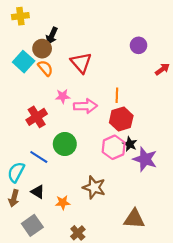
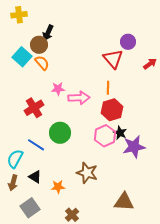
red triangle: (81, 63) -> (113, 59), moved
purple star: (145, 159) -> (134, 147), turned -30

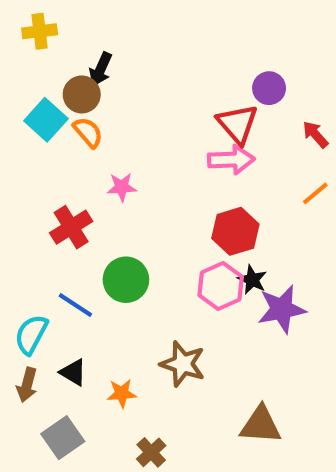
red arrow: (150, 64) -> (315, 134), turned -96
orange line: (108, 88) -> (315, 193), moved, turned 48
pink arrow: (79, 98) -> (231, 160), moved

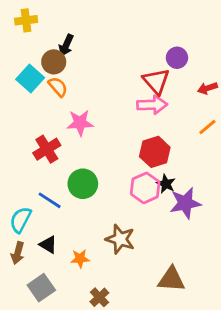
red arrow: (315, 134) -> (207, 88), turned -66
pink star: (122, 187) -> (80, 123), size x1.4

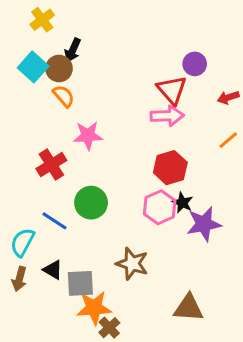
yellow cross: (26, 20) -> (42, 20), moved, turned -30
cyan square: (30, 79) -> (33, 67), moved
orange star: (80, 259) -> (94, 308), moved, size x1.6
gray square: (41, 288) -> (80, 283), moved, turned 32

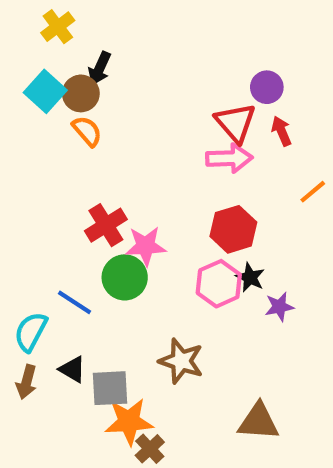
red arrow: (228, 97) -> (281, 131), moved, turned 85
pink star: (88, 136) -> (146, 246), moved
red cross: (51, 165) -> (106, 225), moved
purple star: (204, 224) -> (279, 307), size x0.6

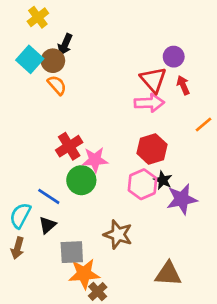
purple star: (279, 307) -> (182, 199), size x1.6
black triangle: (72, 369) -> (47, 225), moved, turned 48

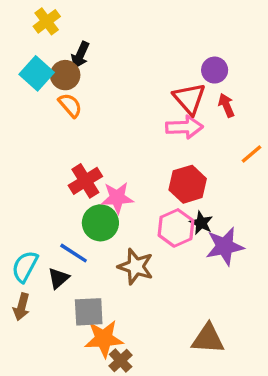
blue line: (49, 196) -> (74, 253), moved
brown star: (118, 234) -> (136, 267), moved

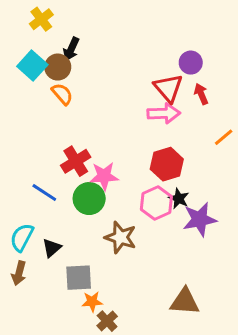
blue line: (74, 253) -> (44, 193), moved
orange star: (104, 339) -> (92, 302), size x0.6

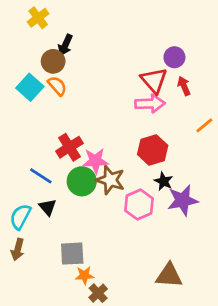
cyan square: (32, 66) -> (30, 87), moved
pink hexagon: (156, 203) -> (139, 204), moved
brown star: (120, 237) -> (110, 180), moved
black triangle: (52, 248) -> (48, 207), moved, turned -30

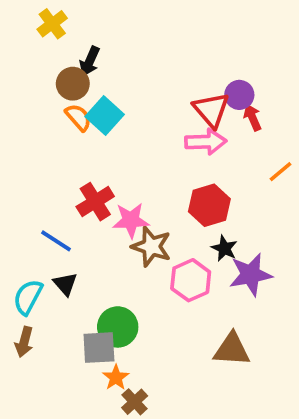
purple circle: (174, 57) -> (239, 95), moved
cyan square: (30, 87) -> (105, 115), moved
green circle: (82, 181) -> (118, 327), moved
orange star: (84, 275) -> (116, 377), turned -30
brown triangle: (169, 275) -> (232, 349), moved

